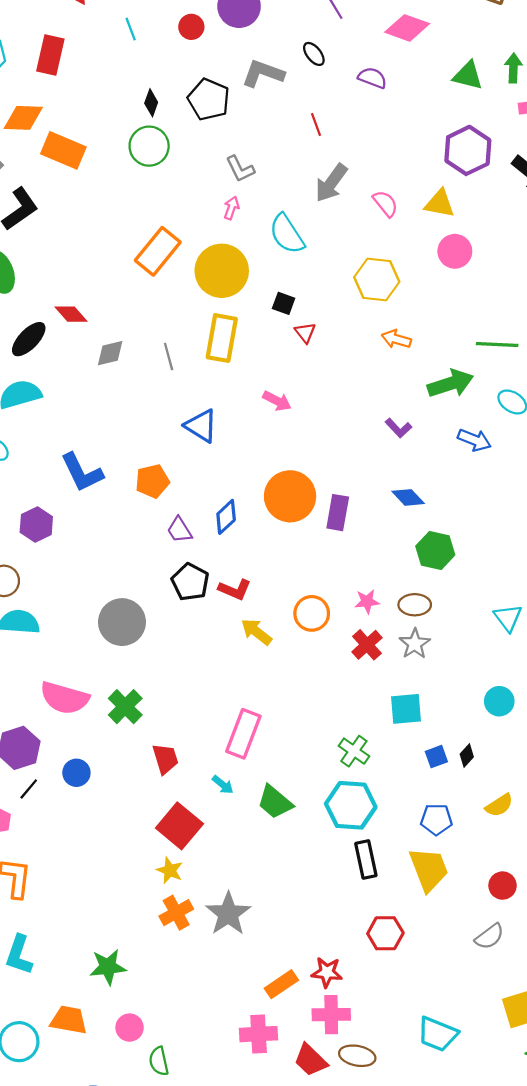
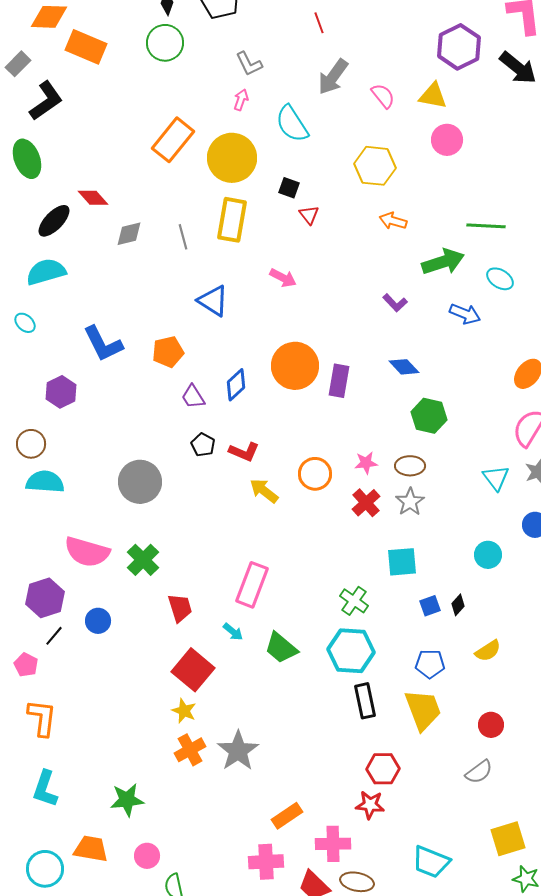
black pentagon: (190, 582) -> (203, 445), size x0.7
red star: (327, 972) -> (370, 805), moved

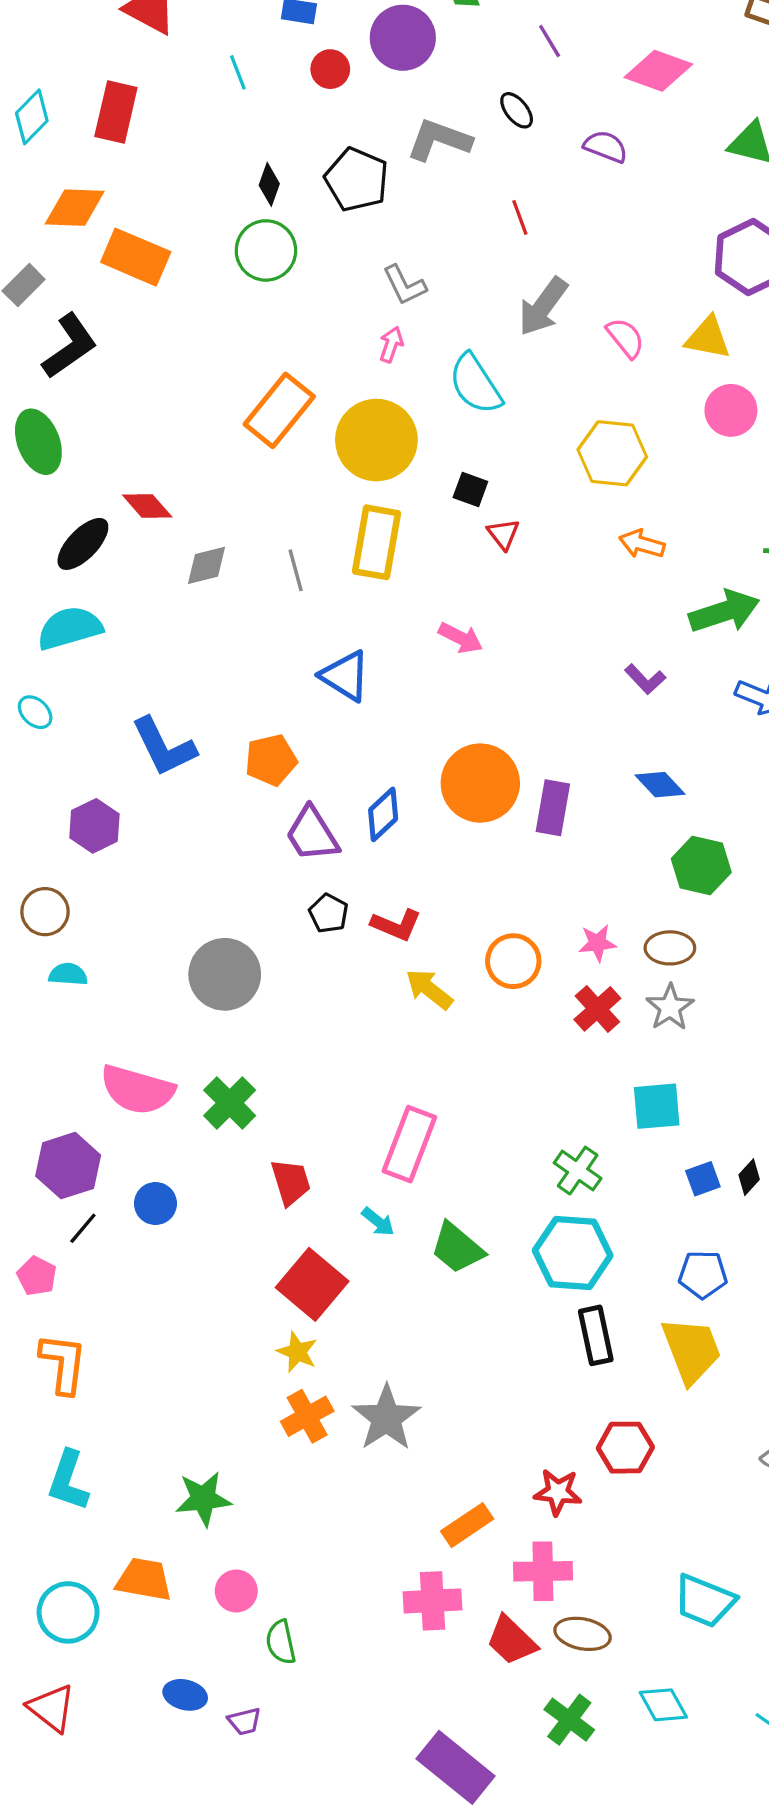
purple trapezoid: (193, 397) -> (312, 834), size x1.4
cyan semicircle: (45, 482) -> (68, 974), size x0.6
red star: (370, 805) -> (558, 1492), moved

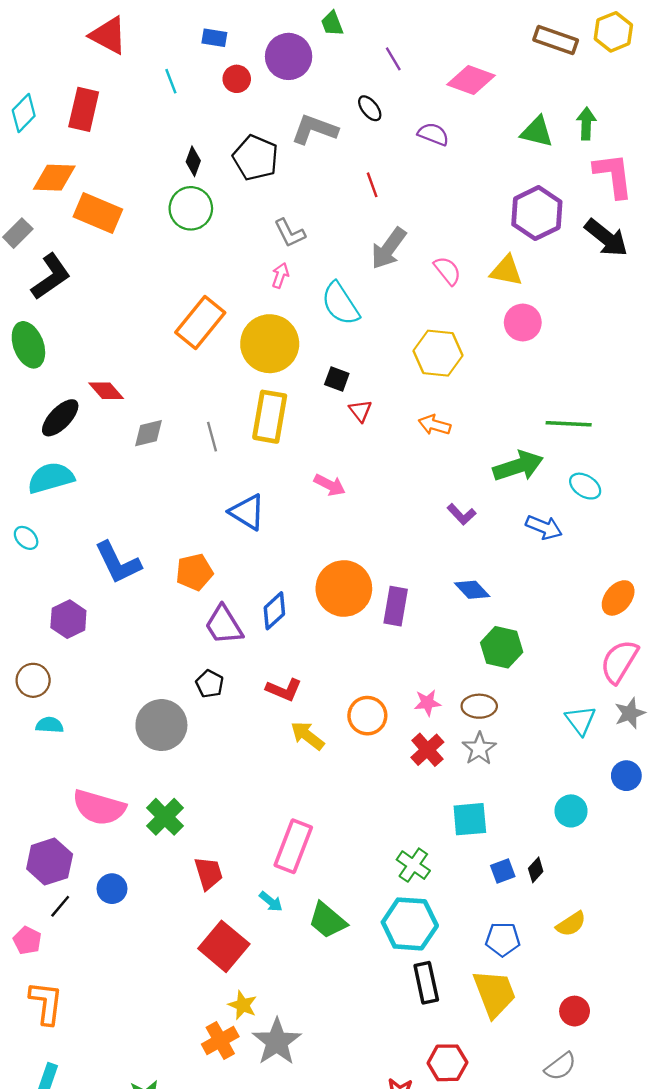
orange arrow: (642, 544) -> (434, 425), moved
black pentagon: (329, 913) -> (210, 684), moved
yellow star: (297, 1352) -> (243, 1005), moved

